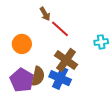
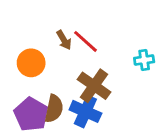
brown arrow: (45, 14) -> (64, 40), moved

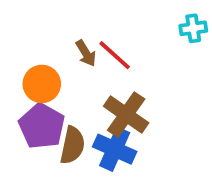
cyan cross: (144, 60) -> (193, 28), moved
purple pentagon: (31, 114) -> (42, 126), moved

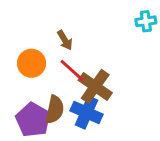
red line: (115, 55) -> (72, 70), moved
purple pentagon: (42, 126) -> (33, 120), moved

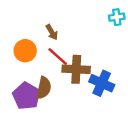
brown cross: (95, 86) -> (76, 69), turned -32
blue cross: (87, 112) -> (102, 83), moved

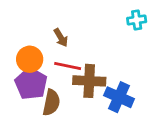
red line: (58, 56) -> (68, 66), turned -30
purple pentagon: (26, 96) -> (31, 84), moved

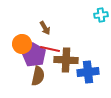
purple pentagon: (31, 84) -> (34, 55), moved
blue cross: (119, 97) -> (88, 72), turned -30

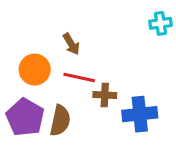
purple pentagon: (34, 55) -> (25, 117), moved
brown cross: (66, 60) -> (105, 95), size x0.6

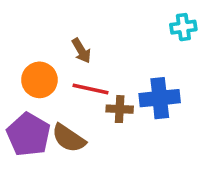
blue cross: (140, 114) -> (160, 98), moved
brown semicircle: (60, 120) -> (69, 138), turned 112

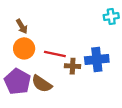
brown arrow: (81, 51) -> (22, 26), moved

